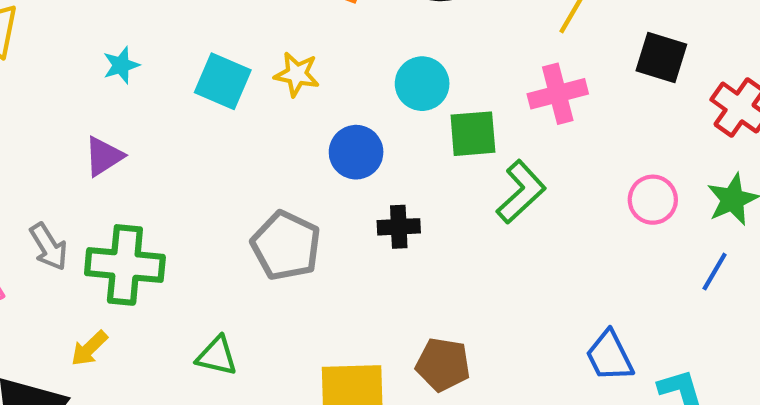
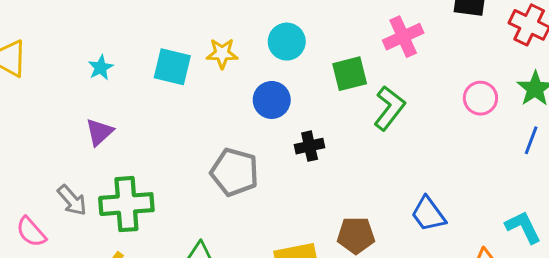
cyan circle: (422, 84) -> (287, 42), moved
blue trapezoid: (610, 356) -> (428, 214), moved

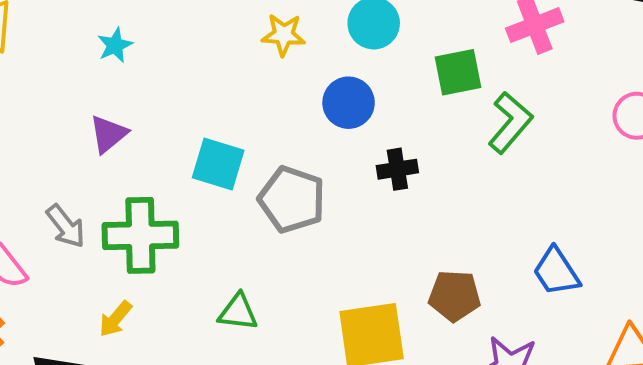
cyan square: (172, 67) -> (218, 164), moved

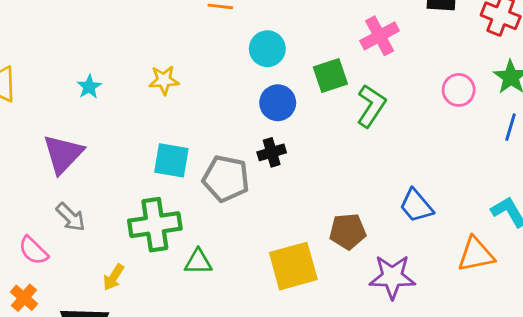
yellow star: (284, 35) -> (164, 80), moved
blue circle: (349, 103) -> (278, 103), moved
purple triangle: (108, 134) -> (63, 154), moved, size x1.5
black cross: (397, 169) -> (272, 152), moved
green cross: (140, 235) -> (155, 225), moved

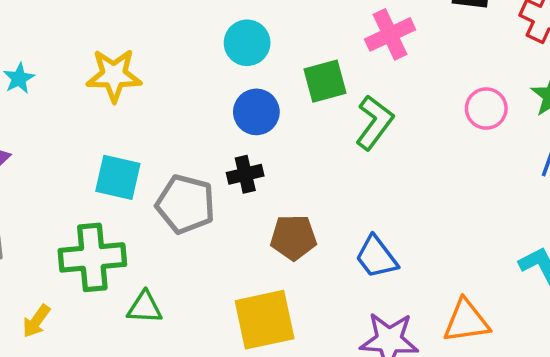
yellow star: (164, 80) -> (114, 75), size x1.4
blue trapezoid: (416, 206) -> (376, 257), moved
brown pentagon: (348, 231) -> (293, 237), moved
orange triangle: (476, 254) -> (466, 321), moved

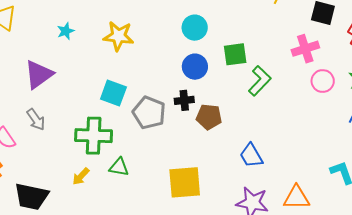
pink cross: (390, 34) -> (305, 49), moved
brown pentagon: (293, 237) -> (209, 117), moved
yellow arrow: (36, 321) -> (81, 176), moved

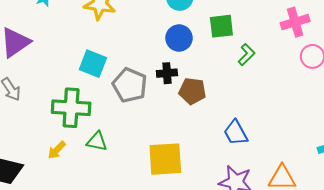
green L-shape: (260, 81) -> (246, 55), size x0.7

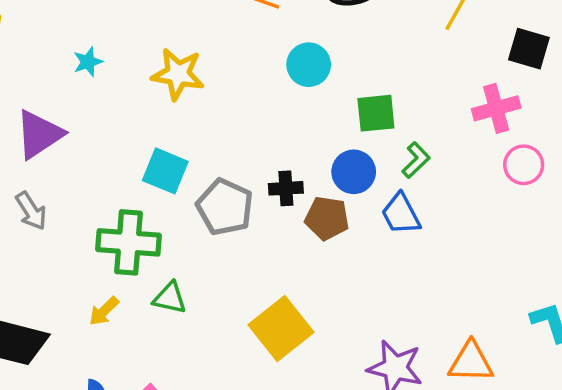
blue circle: (179, 38) -> (354, 172), moved
blue trapezoid: (236, 133) -> (401, 214), moved
yellow square: (165, 159) -> (281, 329), turned -36

